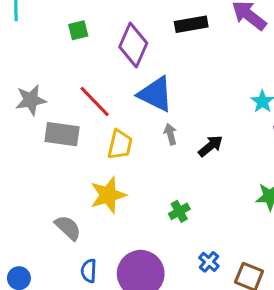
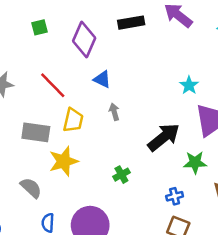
blue triangle: (156, 94) -> (102, 79), size x0.6
gray rectangle: (62, 134) -> (36, 132), moved
black arrow: (210, 146) -> (164, 137), moved, size x1.6
blue cross: (209, 262) -> (175, 196), moved, turned 35

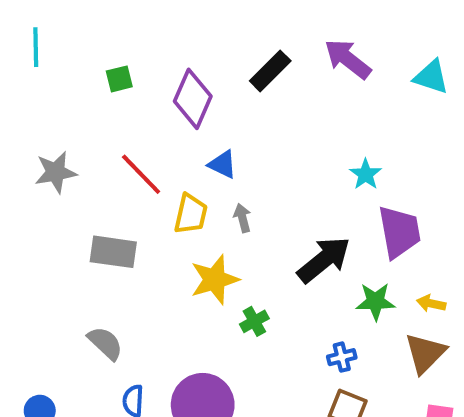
black rectangle: (131, 23) -> (270, 71), turned -35
yellow trapezoid: (73, 120) -> (191, 214), moved
yellow star: (64, 161) -> (215, 280), moved

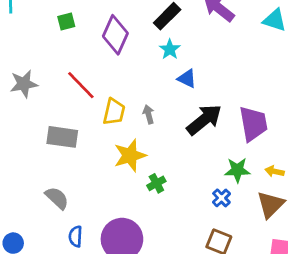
blue triangle: (223, 164) -> (187, 79), moved
cyan star: (366, 174) -> (170, 49), moved
black arrow: (324, 260) -> (204, 120), moved
blue cross: (342, 357) -> (221, 198), moved, turned -30

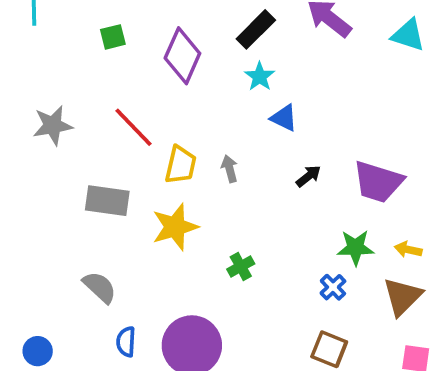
black arrow: (204, 120) -> (308, 176), size x0.5
purple trapezoid: (253, 124) -> (378, 182), turned 117
yellow star: (130, 155) -> (175, 227), moved

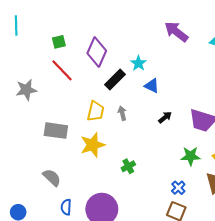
black rectangle: (256, 29) -> (115, 80), moved
red line: (134, 127) -> (62, 70), moved
blue cross: (333, 287) -> (178, 188), moved

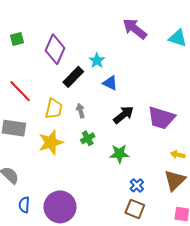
red line: (62, 70) -> (20, 91), moved
black arrow: (165, 117) -> (123, 115), size x1.5
green star: (191, 156) -> (119, 154), moved
green cross: (128, 166) -> (88, 138), moved

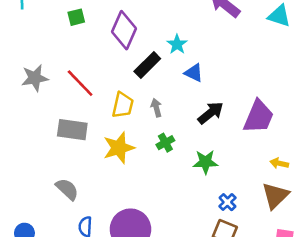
purple trapezoid: (161, 118) -> (259, 117), turned -84

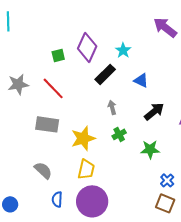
green square: (76, 17) -> (58, 55), moved
cyan star: (177, 44) -> (123, 50), moved
yellow trapezoid: (123, 105) -> (86, 169), moved

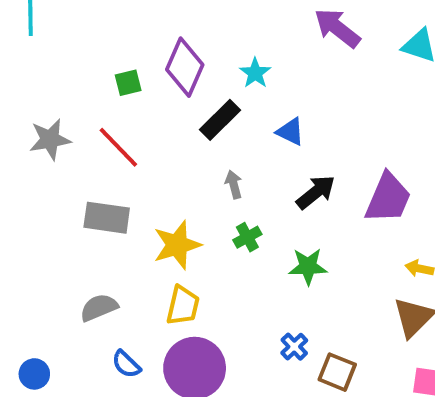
gray semicircle: (43, 170) -> (99, 308), turned -66
blue cross: (167, 180) -> (294, 347), moved
blue semicircle: (57, 199) -> (126, 364), turned -49

